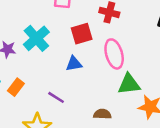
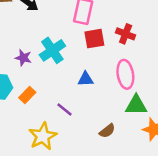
red square: (82, 34) -> (94, 39), moved
brown semicircle: (102, 114) -> (107, 131), turned 133

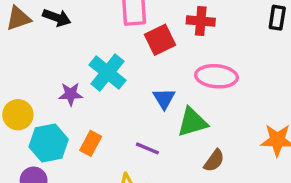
pink ellipse: (125, 74) -> (216, 76), turned -60
blue triangle: (86, 79) -> (164, 99), turned -42
green triangle: (136, 105) -> (192, 122), moved

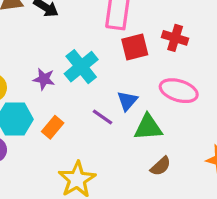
purple line: (147, 148) -> (103, 117), moved

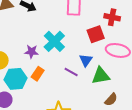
red square: (135, 47) -> (96, 34), moved
orange rectangle: (53, 127) -> (38, 74), moved

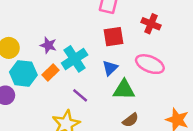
red square: (96, 34) -> (114, 37), moved
cyan cross: (54, 41) -> (75, 59), moved
purple line: (71, 72) -> (80, 95), moved

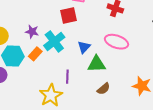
red square: (114, 37) -> (69, 16), moved
purple line: (80, 95) -> (67, 77), moved, turned 56

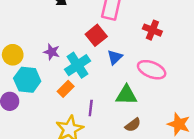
red square: (69, 16) -> (96, 35), turned -30
blue triangle: (84, 47) -> (115, 57), moved
orange rectangle: (35, 54) -> (66, 89), moved

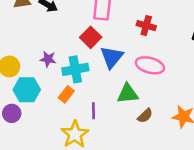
blue triangle: (115, 57) -> (112, 57), size x1.5
cyan cross: (78, 65) -> (75, 69), turned 30
brown semicircle: (133, 125) -> (145, 116), moved

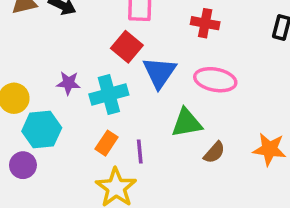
orange rectangle: (66, 94) -> (106, 143), moved

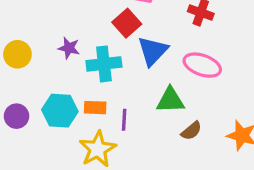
cyan hexagon: (42, 130) -> (60, 111), moved
orange rectangle: (106, 143) -> (95, 108), turned 50

